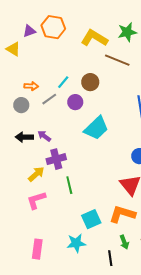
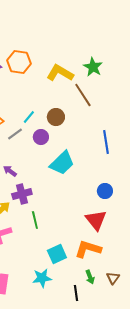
green star: (127, 32) -> (93, 67), turned -30
brown line: (117, 60) -> (83, 95), turned 35

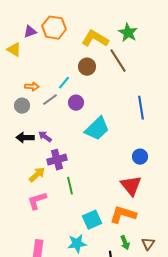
brown circle: (56, 117) -> (87, 67), moved

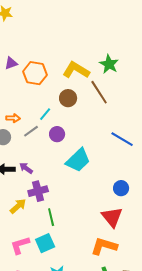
orange hexagon: (54, 28) -> (35, 73), moved
blue line: (141, 108) -> (122, 139), turned -50
pink L-shape: (37, 201) -> (20, 245), moved
cyan square: (92, 220) -> (45, 243), moved

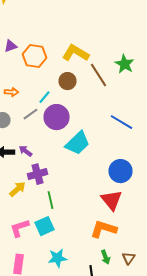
green star: (109, 64) -> (124, 64), moved
orange arrow: (13, 118) -> (12, 92), moved
purple circle: (57, 134) -> (56, 117), size x1.6
blue circle: (121, 188) -> (120, 171), size x1.5

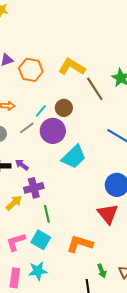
brown circle: (68, 81) -> (64, 108), moved
cyan square: (44, 226) -> (41, 240), turned -36
orange L-shape: (104, 229) -> (80, 244), moved
cyan star: (58, 258) -> (38, 271), moved

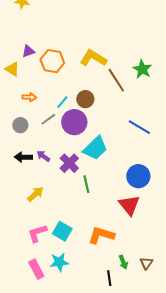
purple cross: (34, 188) -> (69, 163), moved, turned -30
green line: (47, 214) -> (86, 184), moved
pink rectangle: (15, 278) -> (36, 269), turned -36

